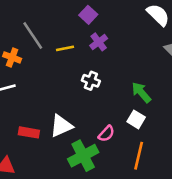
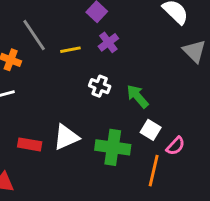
green arrow: (141, 92) -> (138, 96), moved
pink semicircle: (106, 134) -> (175, 146), moved
green cross: (83, 156) -> (113, 147), moved, turned 36

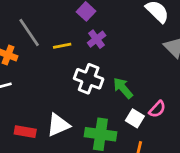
white cross: (100, 86) -> (89, 79), size x1.5
pink semicircle: (175, 146) -> (157, 109), moved

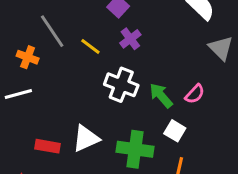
yellow line: (62, 46) -> (90, 46), turned 48
pink semicircle: (157, 109) -> (195, 94), moved

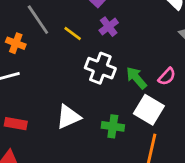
white square: (175, 131) -> (149, 110), size x1.5
red rectangle: (48, 146) -> (16, 124), moved
green cross: (135, 149) -> (113, 126), size x0.7

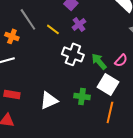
white triangle: (68, 117) -> (49, 100), moved

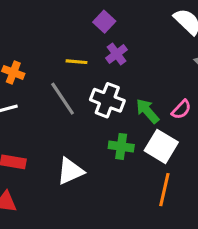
gray line: (28, 19) -> (63, 99), moved
yellow line: (53, 29) -> (76, 62), turned -32
green cross: (82, 96) -> (121, 146), moved

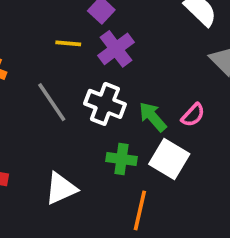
purple cross: (117, 54) -> (116, 49), size x1.4
yellow line: (76, 62) -> (68, 43), moved
orange line: (164, 190) -> (140, 210), moved

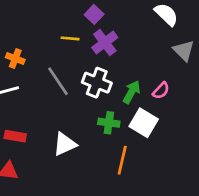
green arrow: (153, 117) -> (132, 92), turned 70

